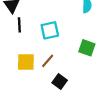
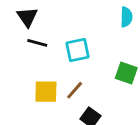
black line: (19, 25) -> (37, 43), turned -72

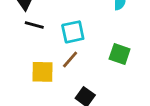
brown line: (75, 90) -> (70, 59), moved

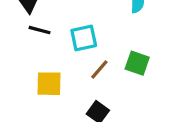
brown line: (70, 59) -> (99, 70), moved

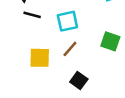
brown line: (99, 70) -> (70, 49), moved

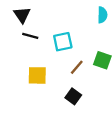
brown line: (70, 49) -> (77, 67), moved

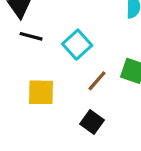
cyan square: (63, 42) -> (77, 45), turned -30

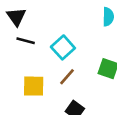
brown line: (97, 81) -> (67, 77), moved

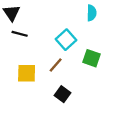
cyan square: (63, 47) -> (66, 40), moved

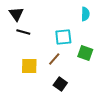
cyan square: (66, 40) -> (63, 37), turned 36

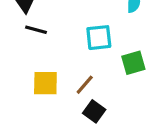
green square: (85, 53) -> (133, 63), turned -35
brown line: (54, 59) -> (85, 85), moved

